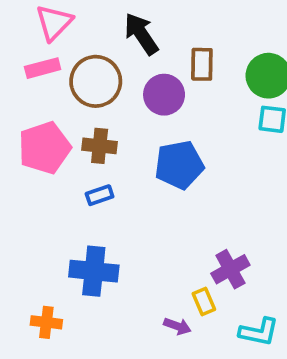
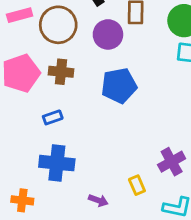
blue rectangle: (100, 195) -> (53, 117), moved
purple cross: (230, 269) -> (172, 162), moved
purple arrow: (177, 326) -> (98, 200), moved

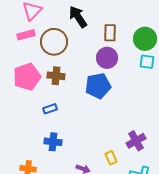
purple circle: (108, 34) -> (107, 58), moved
blue cross: (57, 163) -> (53, 142), size x0.7

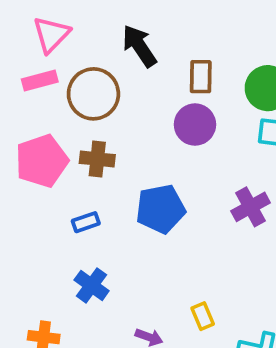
blue pentagon: (98, 86) -> (160, 209), moved
purple cross: (136, 141) -> (251, 207), moved
blue cross: (53, 142) -> (92, 285), turned 30

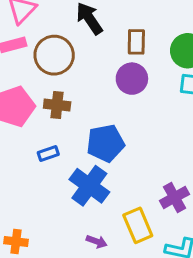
purple cross: (251, 207) -> (174, 197), moved
blue cross: (92, 285) -> (89, 186), moved, size x1.5
yellow rectangle: (203, 316) -> (138, 225), size x1.6

